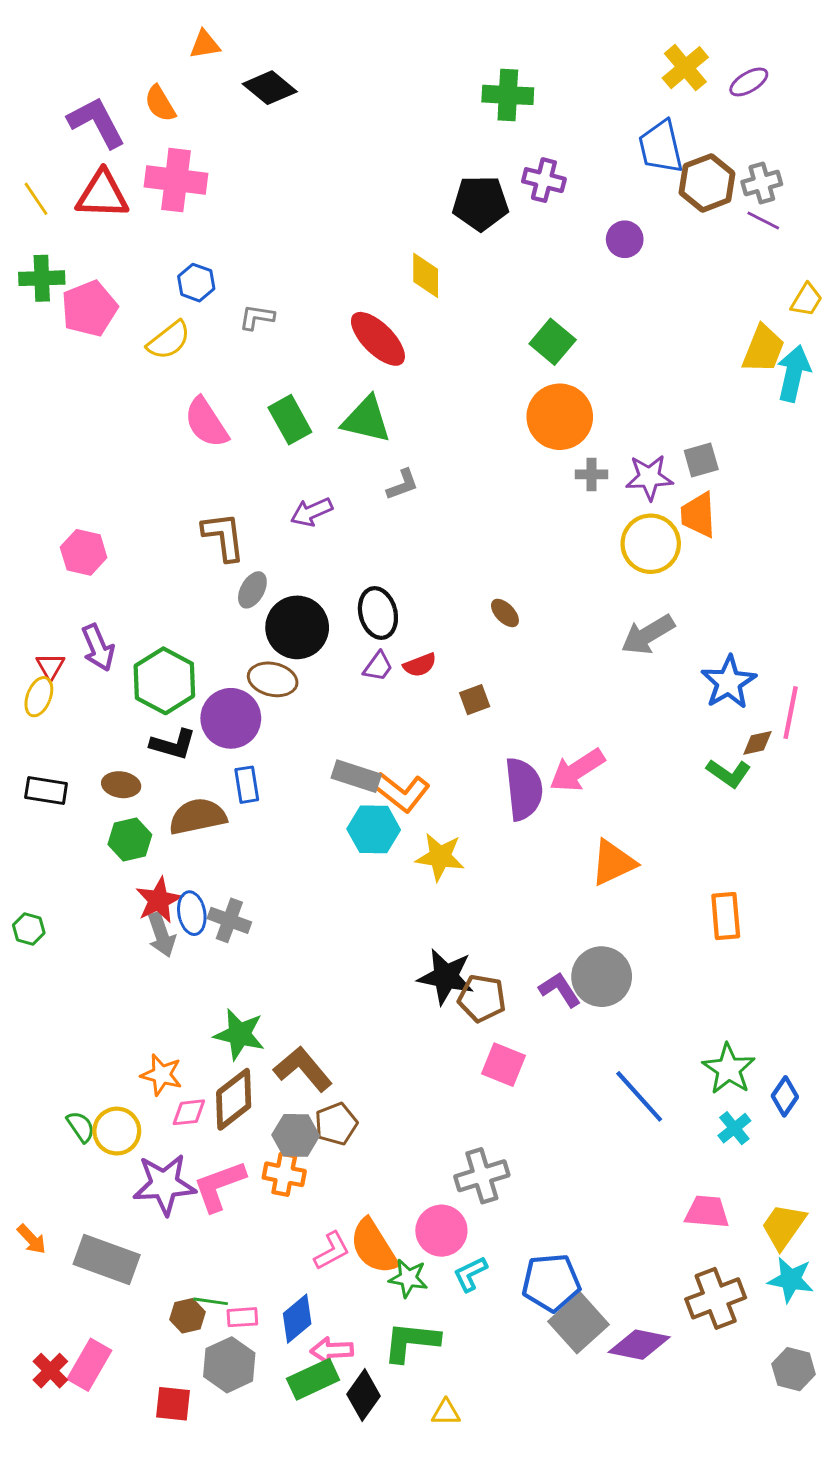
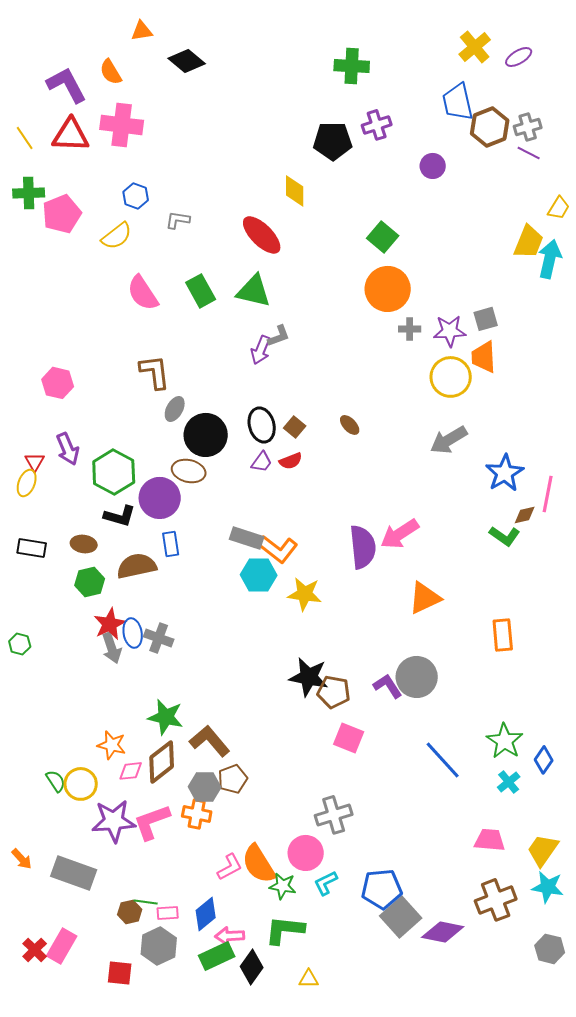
purple cross: (544, 180) -> (377, 125), turned -32
purple arrow: (312, 512) -> (261, 350), moved, turned -44
brown square: (475, 700) -> (295, 427), moved, turned -30

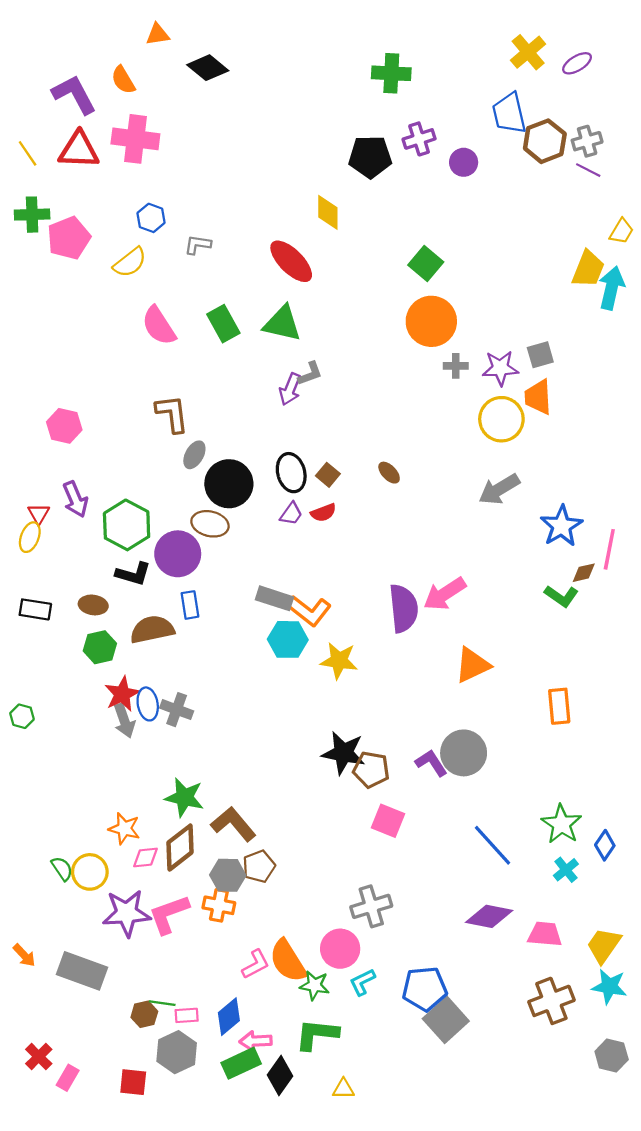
purple circle: (433, 166) -> (464, 162), moved
purple diamond: (443, 932) -> (489, 916), moved
pink rectangle: (62, 946) -> (68, 1078), moved, size x0.7

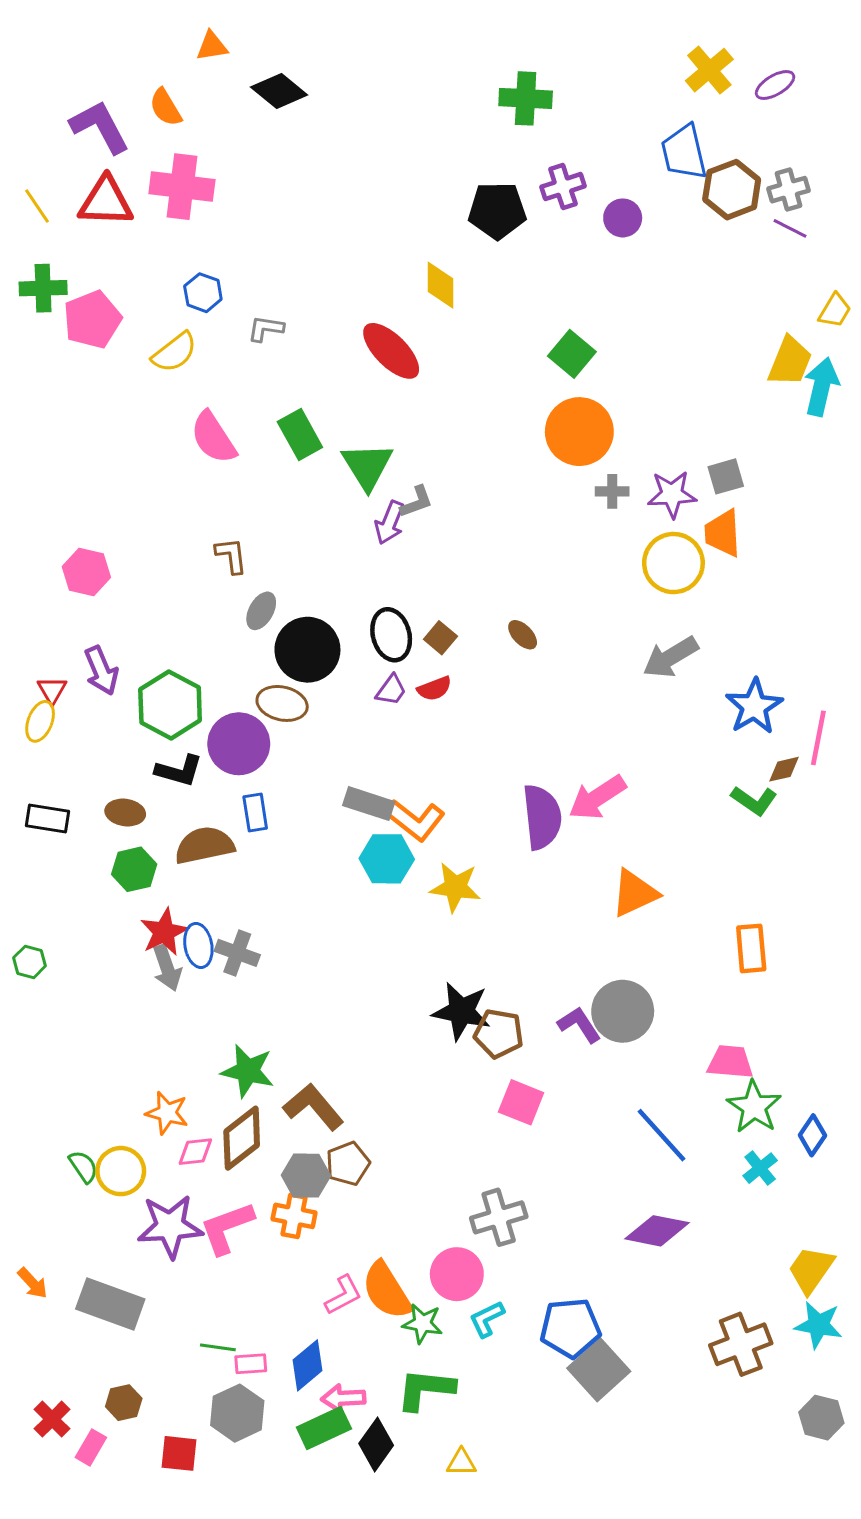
green triangle: (282, 324) -> (367, 466), moved, turned 45
brown L-shape: (172, 414) -> (231, 556), size x0.7
pink trapezoid: (545, 934) -> (730, 1062), moved
brown hexagon: (144, 1014) -> (124, 1403), moved

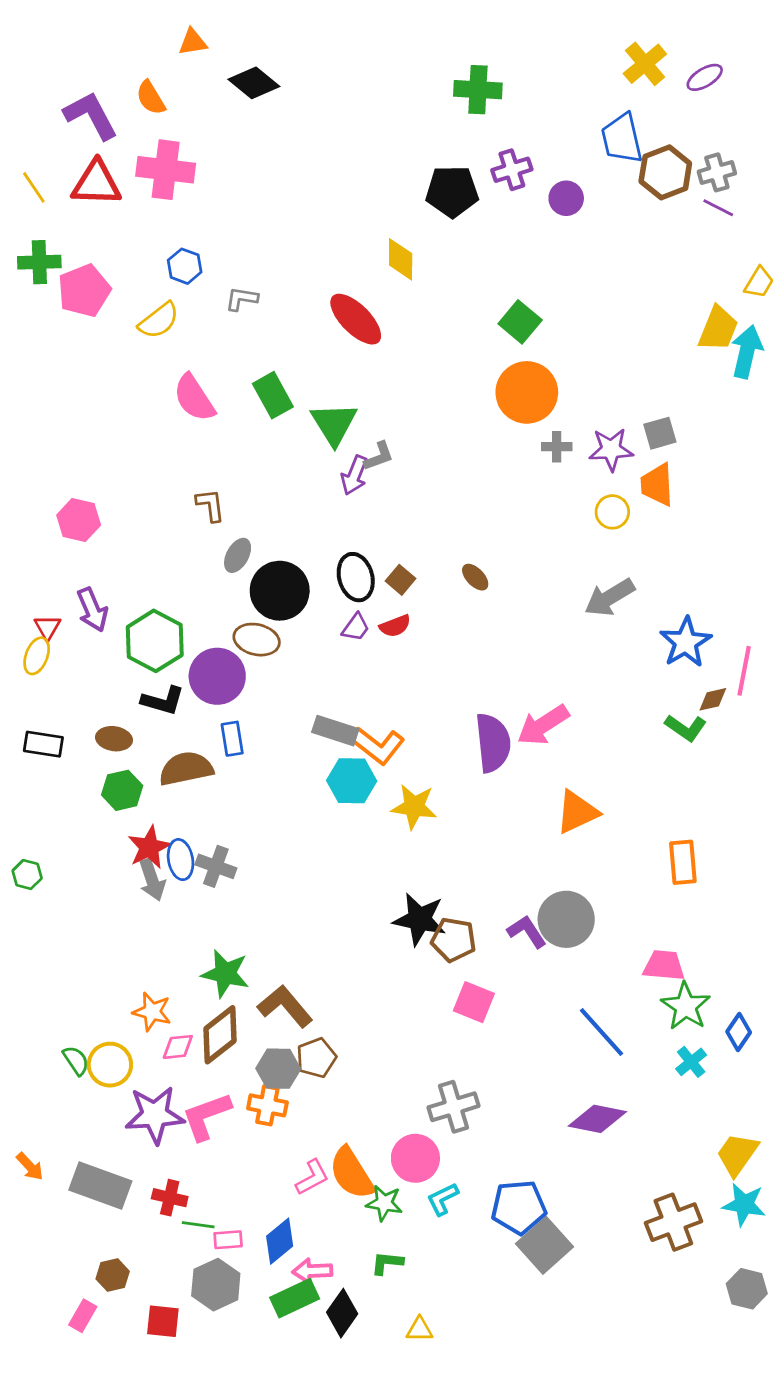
yellow circle: (673, 563) -> (612, 512), size x0.6
green L-shape: (425, 1389) -> (387, 1263), size x0.6
red cross: (52, 1419) -> (170, 1198), moved, turned -32

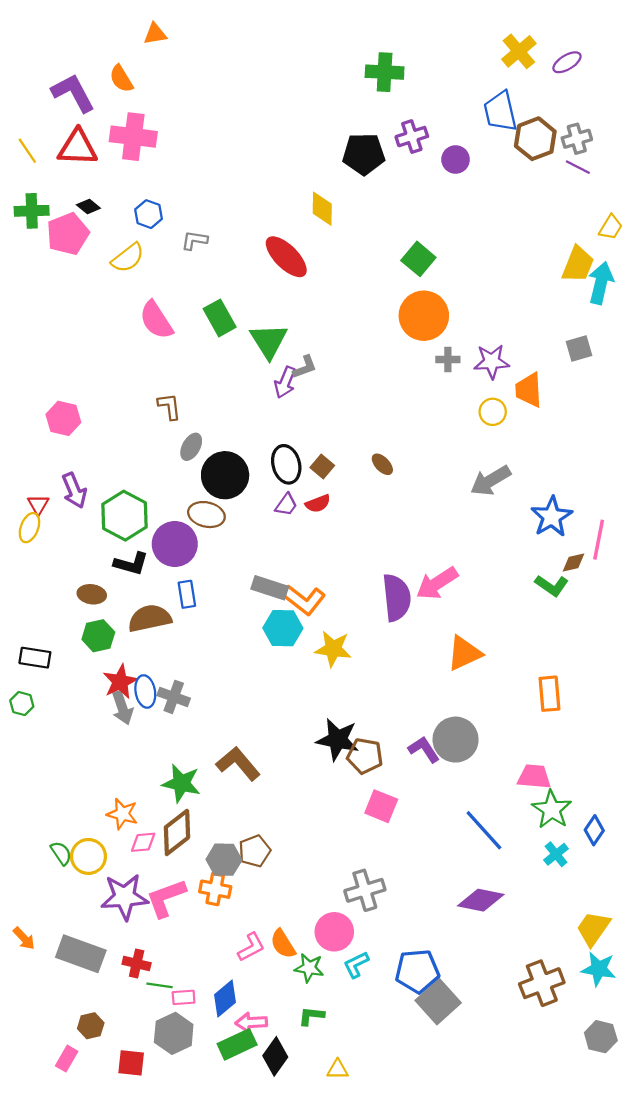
black diamond: (254, 83) -> (88, 206), moved, size x0.6
gray square: (660, 433) -> (579, 348), moved
black rectangle: (43, 744) -> (35, 658), moved
brown L-shape: (285, 1006) -> (238, 764), moved
orange semicircle: (352, 1173) -> (283, 944), size x0.7

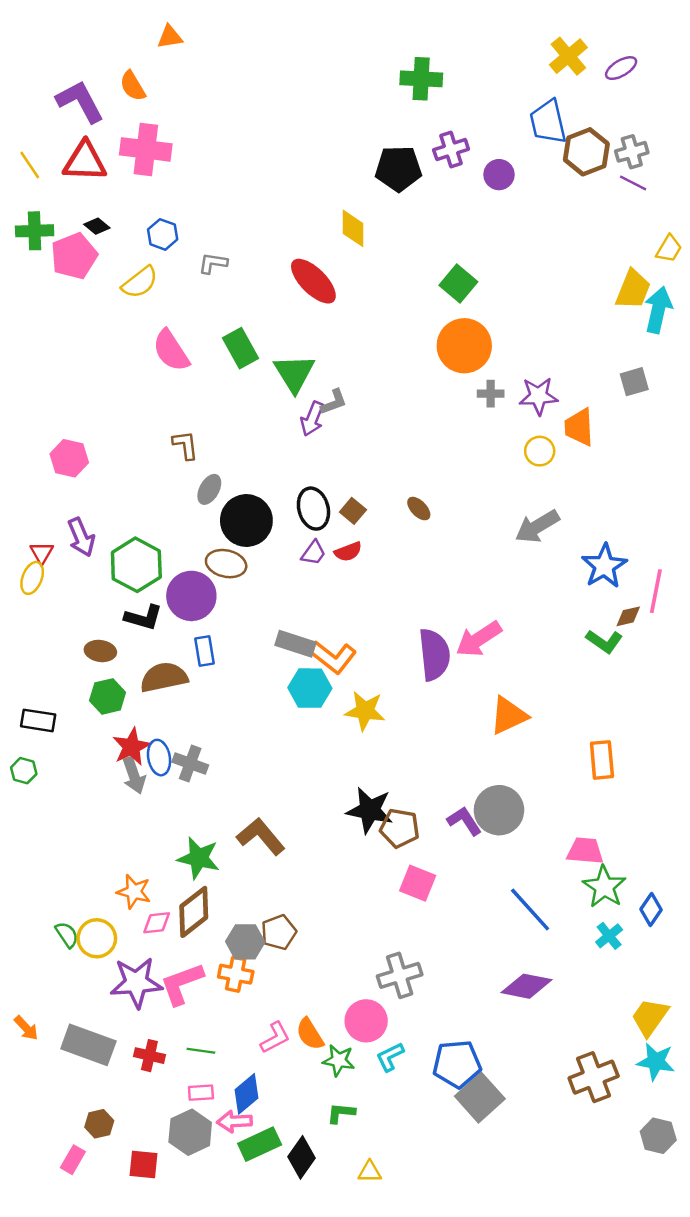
green line: (159, 985) -> (201, 1051), moved
pink arrow: (251, 1022) -> (234, 1121), moved

